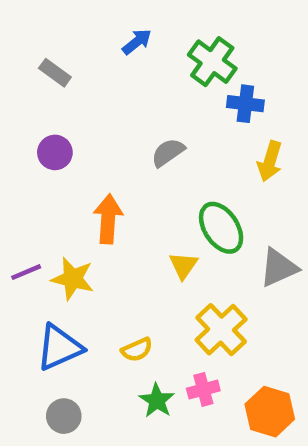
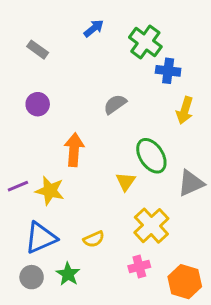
green star: (157, 401) -> (68, 274), moved
gray circle: (64, 416) -> (32, 277), moved

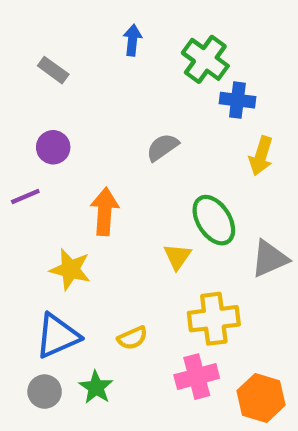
blue arrow: (94, 28) -> (132, 40), turned -45
purple line: (18, 186) -> (25, 197), moved
yellow cross: (151, 226) -> (214, 319), turned 36
pink cross: (139, 266) -> (197, 377), size x1.4

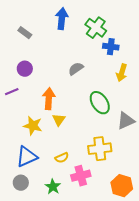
blue arrow: (132, 40) -> (62, 19), size x1.5
yellow triangle: (177, 257) -> (59, 120), moved
pink cross: (197, 377) -> (81, 176), moved
green star: (96, 387) -> (53, 187), moved

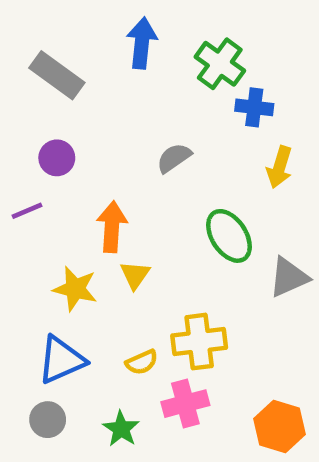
gray rectangle: (25, 33) -> (57, 75), size x1.6
yellow cross: (100, 149) -> (199, 342), moved

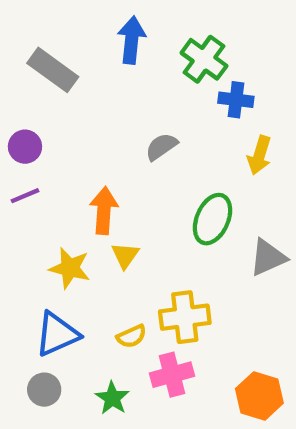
purple circle: (57, 158) -> (25, 147), moved
green ellipse: (229, 236) -> (213, 219), turned 57

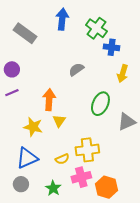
orange hexagon: (259, 396) -> (107, 187), moved

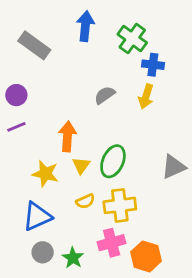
yellow arrow: (123, 73) -> (146, 96), moved
green ellipse: (100, 104) -> (113, 161), moved
yellow semicircle: (62, 159) -> (85, 201), moved
gray circle: (21, 184) -> (43, 252), moved

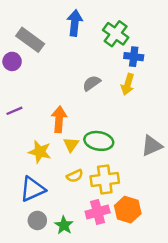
purple circle: (16, 95) -> (12, 61), moved
green ellipse: (113, 161) -> (99, 141), turned 76
orange hexagon: (146, 256) -> (128, 210), moved

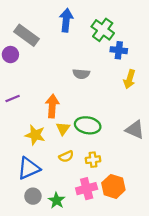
gray semicircle: (92, 83) -> (81, 74), turned -140
yellow arrow: (128, 84) -> (129, 79), moved
gray triangle: (152, 146) -> (135, 130), turned 48
yellow cross: (105, 180) -> (93, 160), size x0.6

